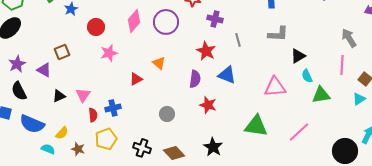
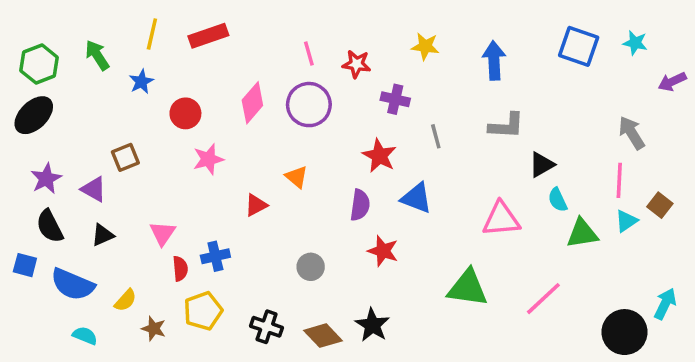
black triangle: (59, 96) -> (103, 235), moved
cyan triangle: (359, 99) -> (626, 221), moved
black star: (213, 147) -> (372, 325), moved
cyan semicircle: (48, 149) -> (85, 336), moved

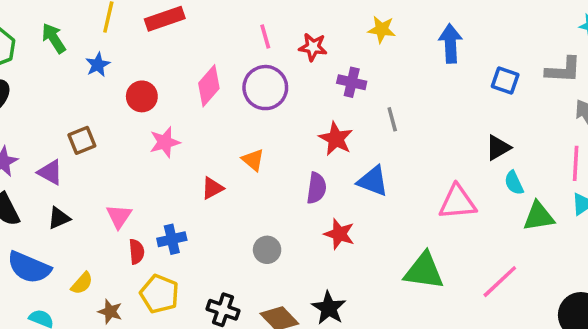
blue square: (579, 46) -> (505, 81), moved, size x0.7
gray L-shape: (506, 126) -> (563, 70), moved
yellow pentagon: (203, 311) -> (159, 294), turned -30

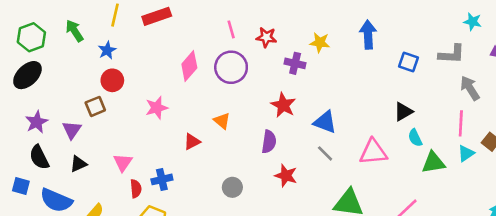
yellow star: (382, 29) -> (320, 42), moved
red circle: (142, 96) -> (112, 80), moved
gray line: (392, 119) -> (325, 153), moved, turned -30
purple triangle: (50, 172) -> (72, 130), turned 36
blue triangle: (373, 181) -> (325, 122), moved

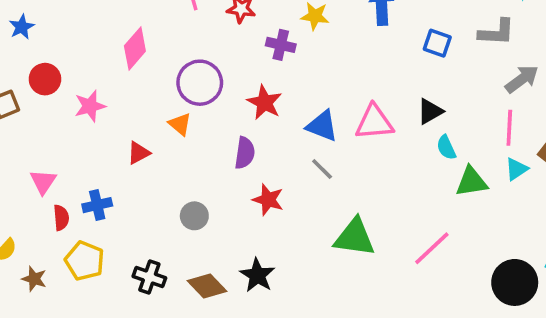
purple circle: (231, 67) -> (200, 83), moved
red circle: (112, 80) -> (45, 79), moved
gray arrow: (470, 88) -> (522, 79), turned 85
pink triangle: (373, 152) -> (374, 122), moved

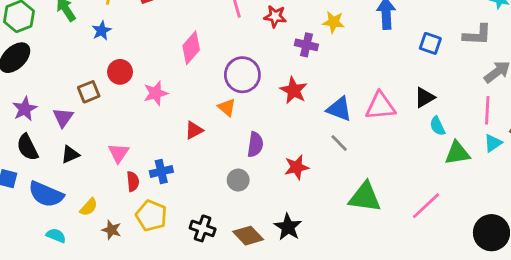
purple semicircle: (245, 153) -> (255, 144), moved
red star: (268, 200) -> (296, 167), turned -30

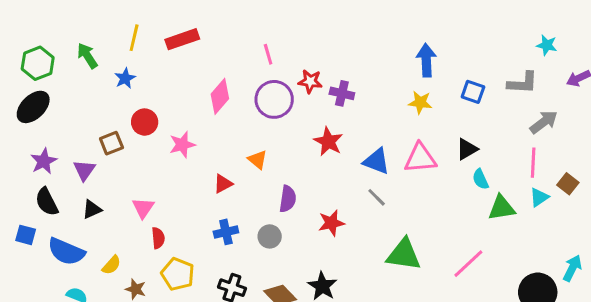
red star: (275, 16) -> (310, 81), moved
yellow star: (333, 22) -> (420, 102), moved
purple circle: (242, 75) -> (274, 99), moved
blue cross: (161, 172) -> (226, 232), moved

